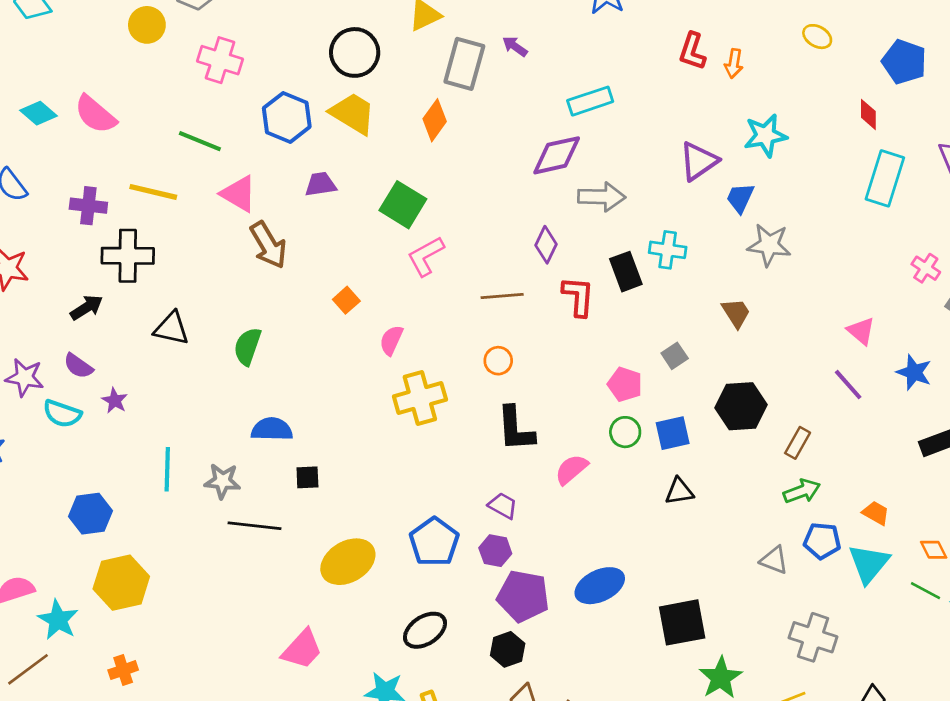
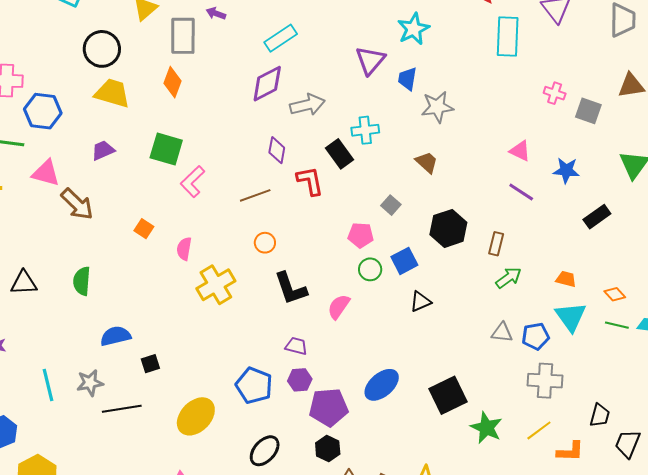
blue hexagon: (287, 117) -> (43, 111), moved
blue pentagon: (822, 541) -> (536, 336), moved

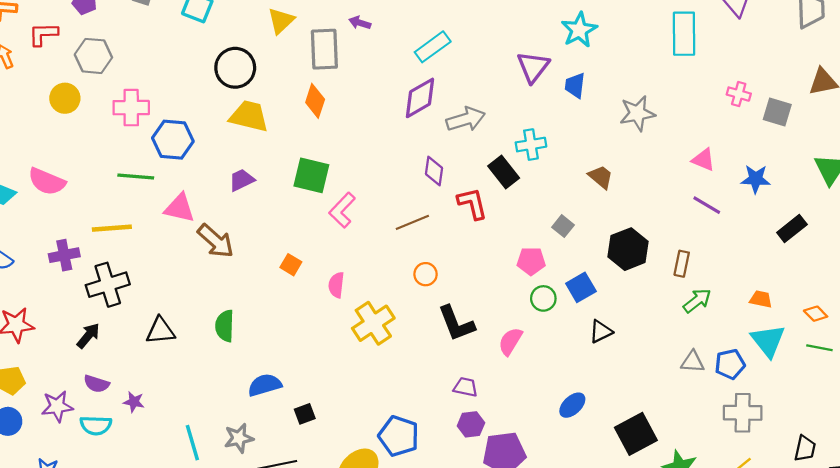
gray star: (437, 107) -> (637, 113), moved
blue pentagon: (254, 385) -> (399, 436), moved
blue ellipse: (382, 385) -> (572, 405), moved, size x0.7

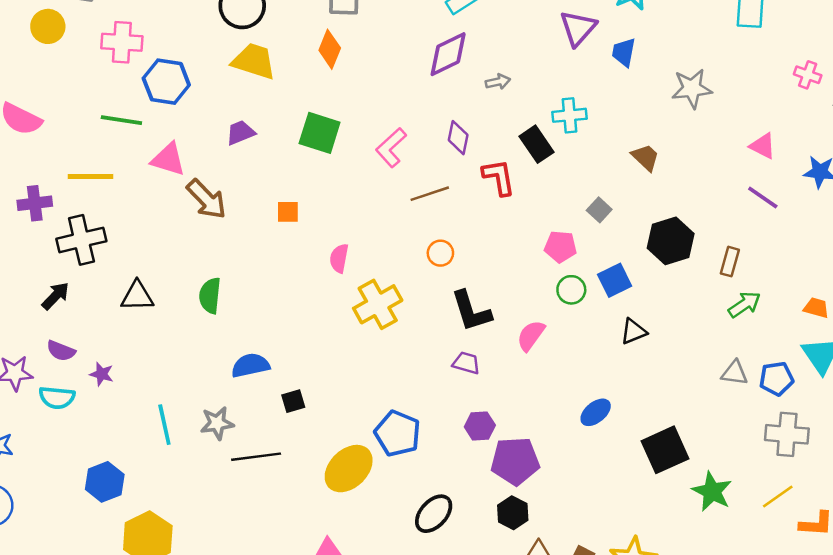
gray arrow: (466, 119) -> (498, 82), size x0.6
pink L-shape: (342, 210) -> (391, 148), moved
orange square: (291, 265) -> (288, 212), moved, turned -35
purple trapezoid: (466, 387) -> (466, 363), moved

